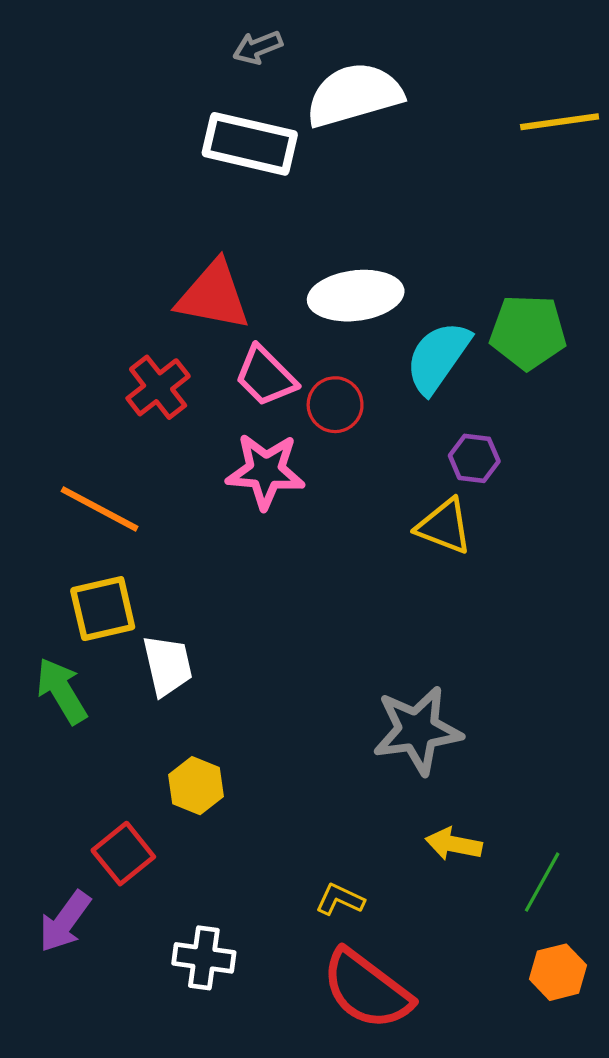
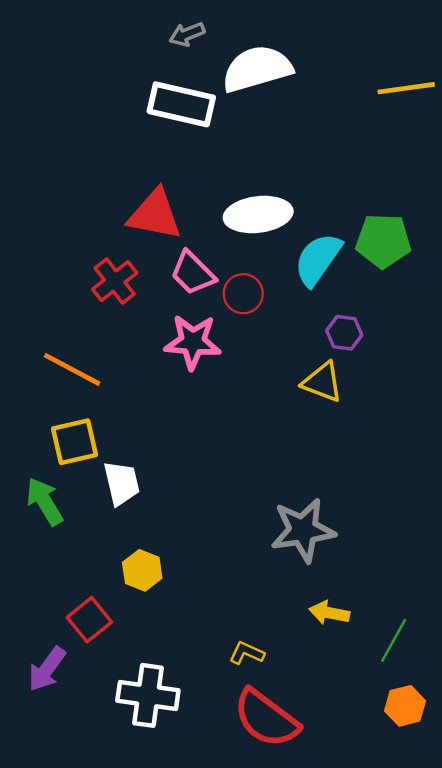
white cross: (204, 958) -> (148, 695), size x1.4

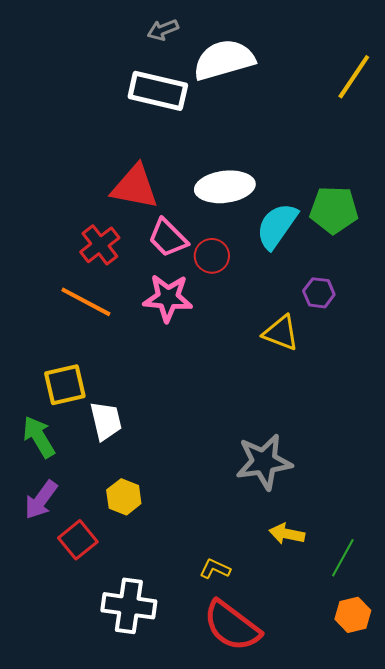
yellow line: (406, 88) -> (354, 77), turned -48
purple hexagon: (344, 333) -> (319, 293), moved
orange line: (72, 369) -> (86, 302), moved
purple arrow: (47, 669) -> (41, 500), moved

